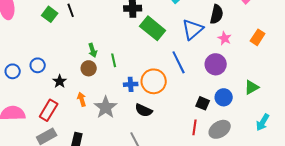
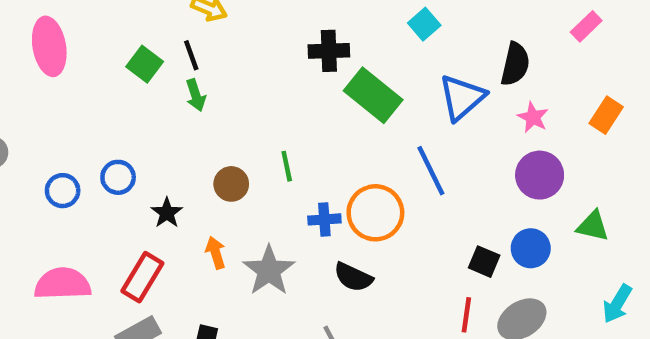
green arrow: (93, 50) -> (196, 95), moved
purple circle: (216, 64) -> (540, 175), moved
green triangle: (252, 87) -> (593, 226), turned 42

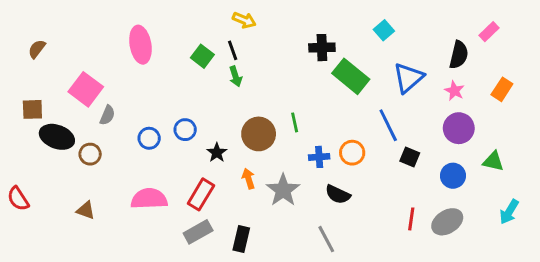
black semicircle: (515, 64) -> (459, 55), moved
brown circle: (231, 184) -> (259, 134), size x1.5
orange circle: (375, 213) -> (352, 153), size x0.7
black square: (484, 262) -> (410, 157), moved

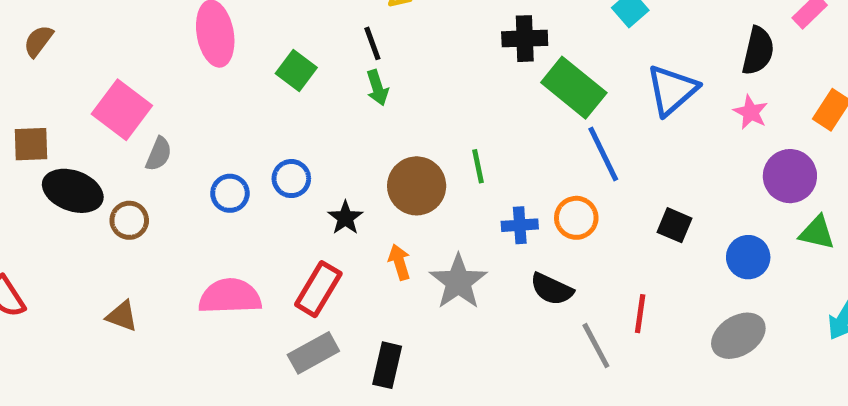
green square: (202, 56) -> (296, 70), moved
blue line: (388, 125) -> (603, 154), moved
purple circle: (459, 128) -> (790, 176), moved
red line: (411, 219) -> (640, 314), moved
gray line: (326, 239) -> (596, 346), moved

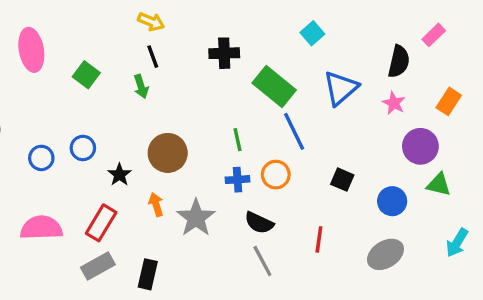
black cross: (525, 39) -> (224, 53), moved
black line: (372, 43) -> (153, 57), moved
green line: (478, 166) -> (238, 140), moved
gray line: (596, 346) -> (262, 261), moved

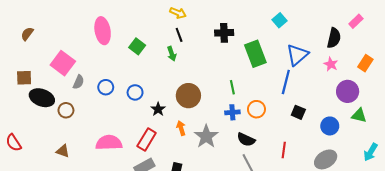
green rectangle: (274, 86) -> (255, 54), turned 30
blue line: (294, 131) -> (286, 82), moved, turned 40
blue circle: (41, 158) -> (106, 87), moved

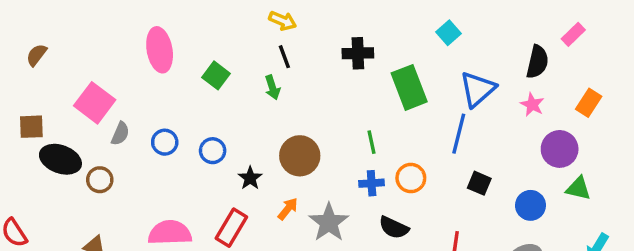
orange arrow: (181, 128) -> (288, 209), turned 56

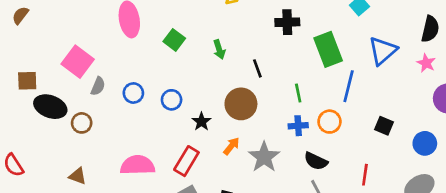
brown semicircle: (37, 55) -> (20, 15), moved
black line: (284, 57) -> (257, 68), moved
blue line: (459, 134) -> (349, 86), moved

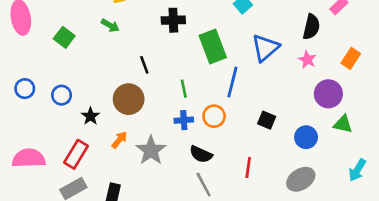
green arrow: (219, 49) -> (110, 25), moved, turned -42

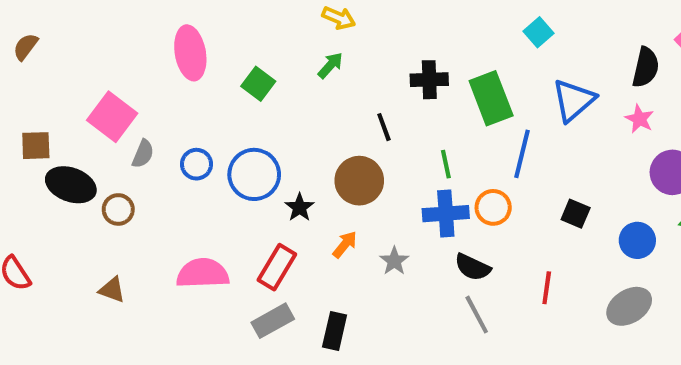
black cross: (173, 20) -> (429, 80), moved
green arrow: (110, 25) -> (330, 65), turned -78
blue circle: (62, 95) -> (254, 174), size x1.6
blue cross: (184, 120) -> (446, 214), size x1.5
gray star: (151, 150) -> (394, 261), size x0.6

